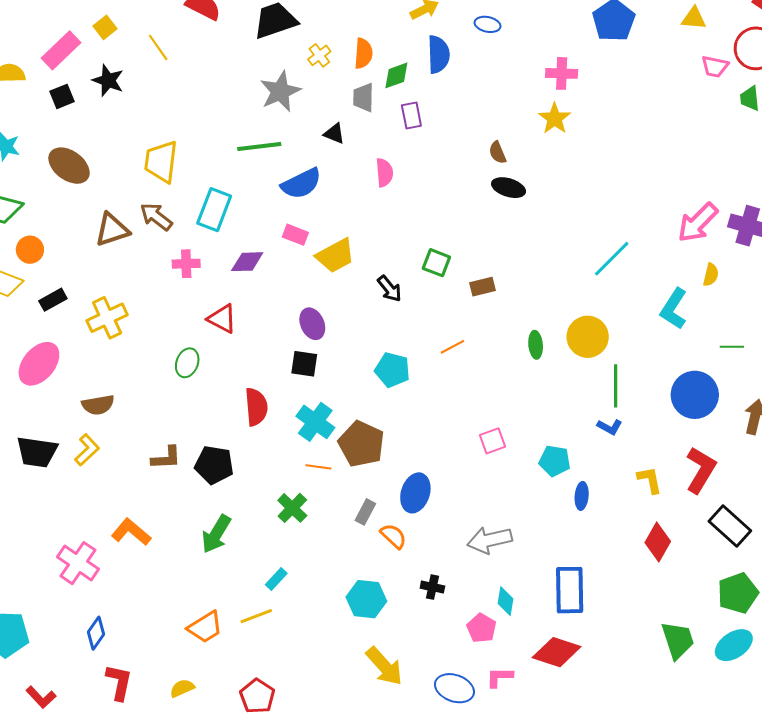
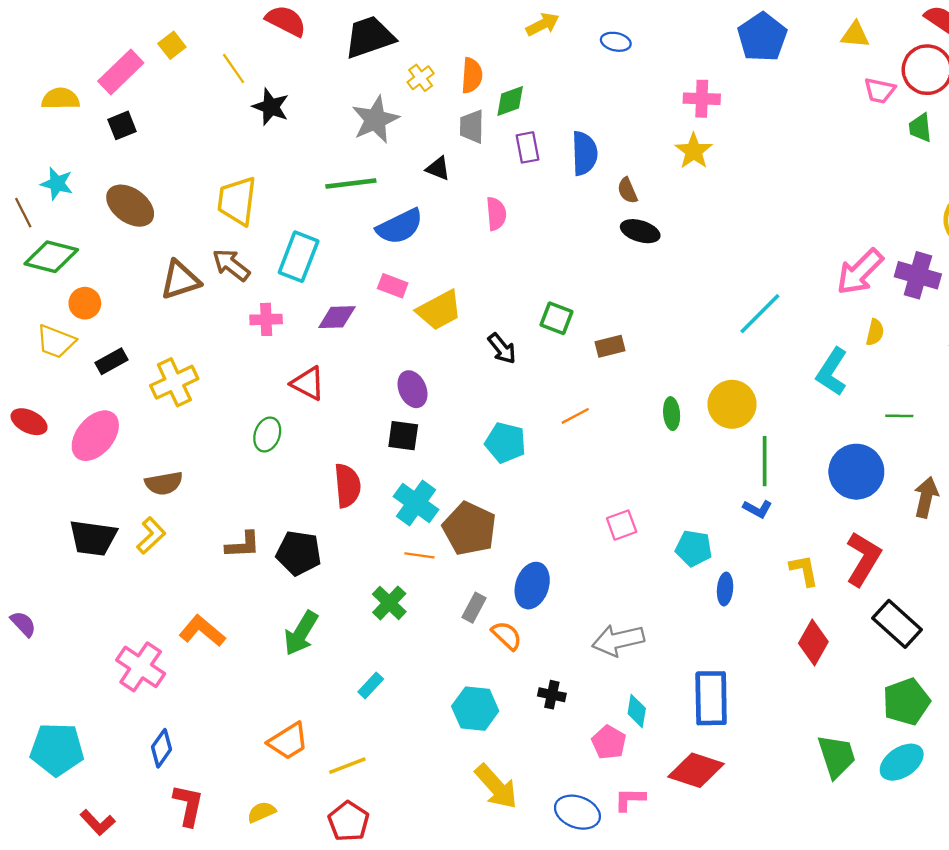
blue semicircle: (438, 54) -> (584, 153), moved
black star: (108, 80) -> (271, 107), moved
yellow line: (256, 616) -> (347, 766), moved

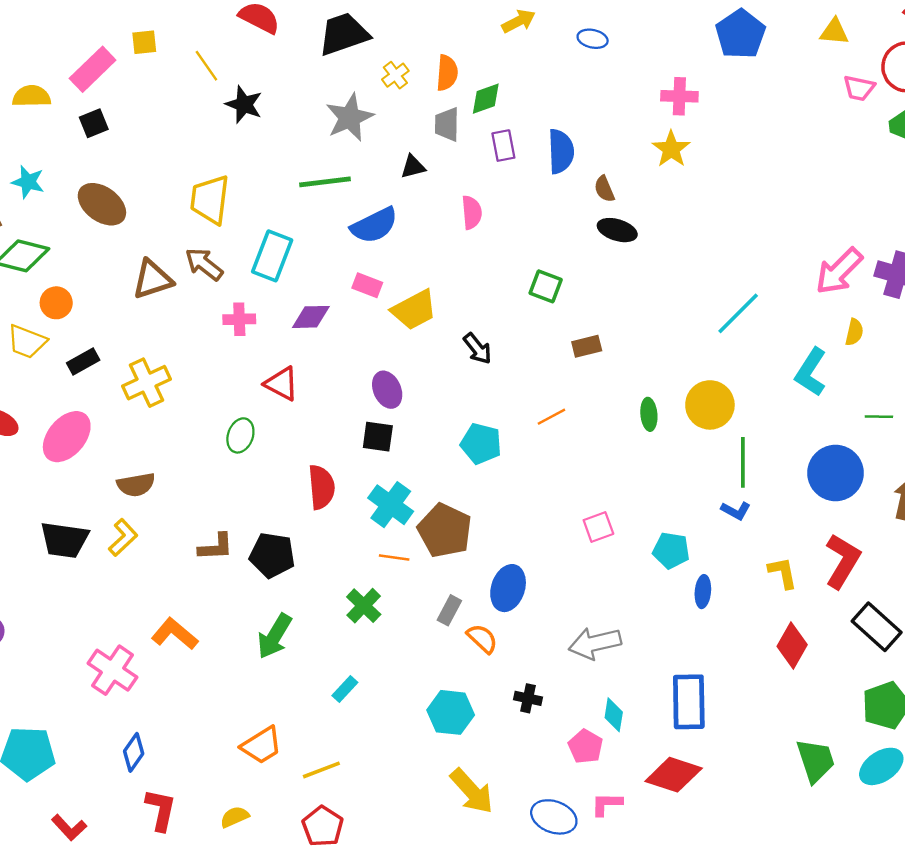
yellow square: (172, 45) -> (144, 42), turned 32
black triangle: (438, 168) -> (413, 167), turned -36
green square: (557, 318) -> (546, 286), moved

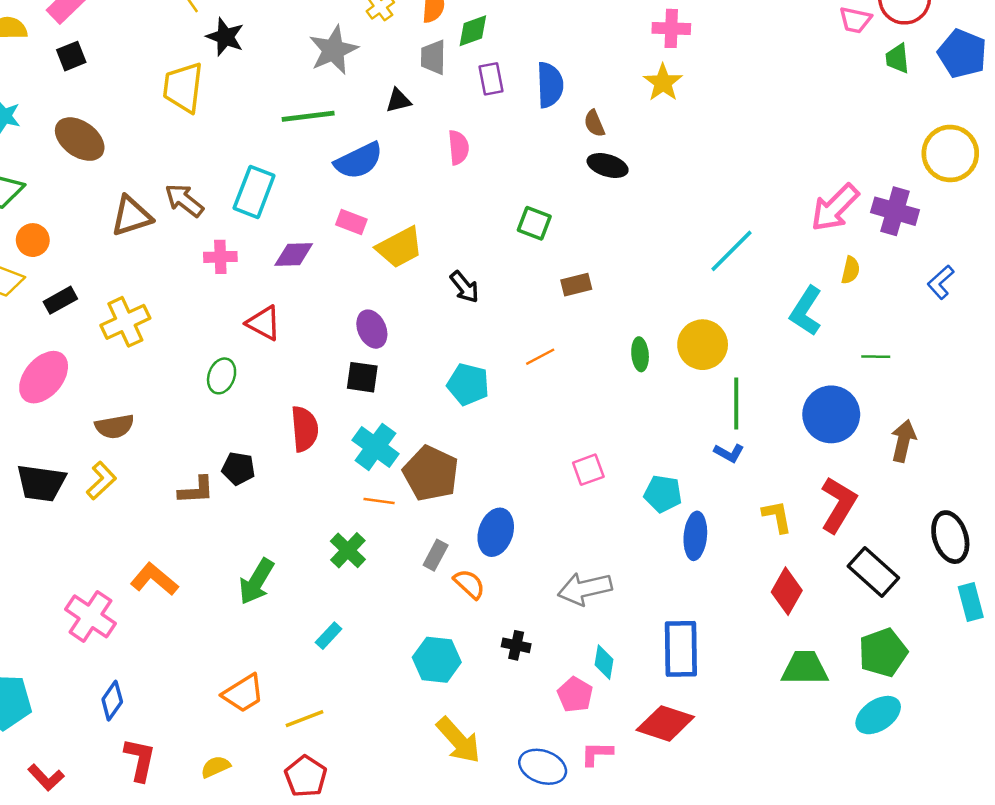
yellow trapezoid: (210, 200) -> (183, 87), moved
black pentagon: (272, 555) -> (238, 469), moved, size x0.7
blue ellipse: (703, 592) -> (695, 536), size x1.4
green trapezoid: (816, 761) -> (805, 668), moved, turned -72

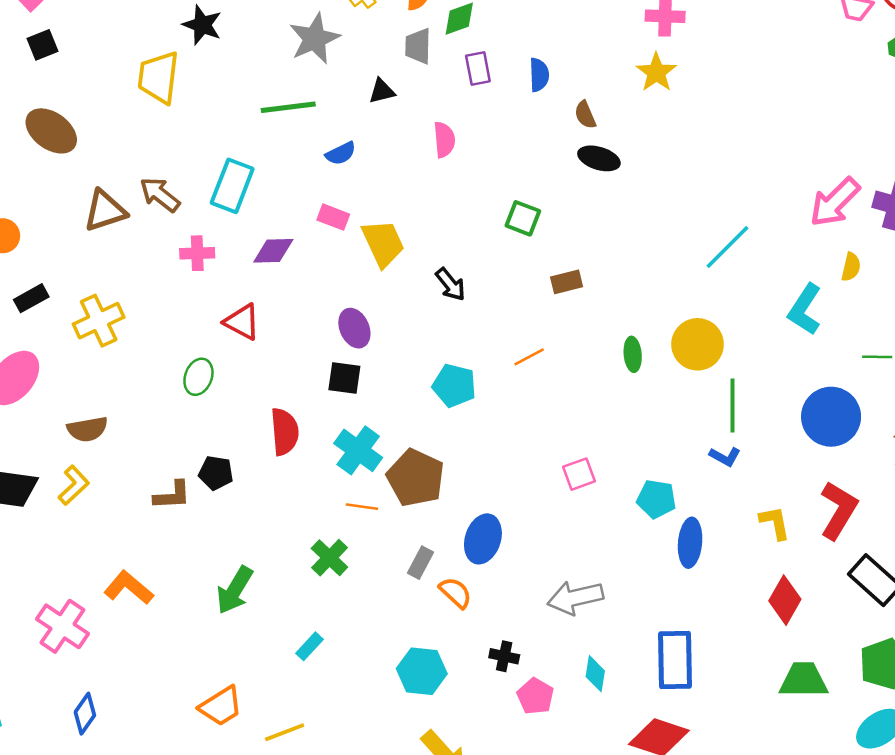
blue semicircle: (550, 85) -> (539, 75), size x0.7
blue semicircle: (359, 161) -> (341, 153), size x0.6
yellow trapezoid: (400, 247) -> (383, 243), turned -87
pink pentagon: (575, 695) -> (535, 696), moved

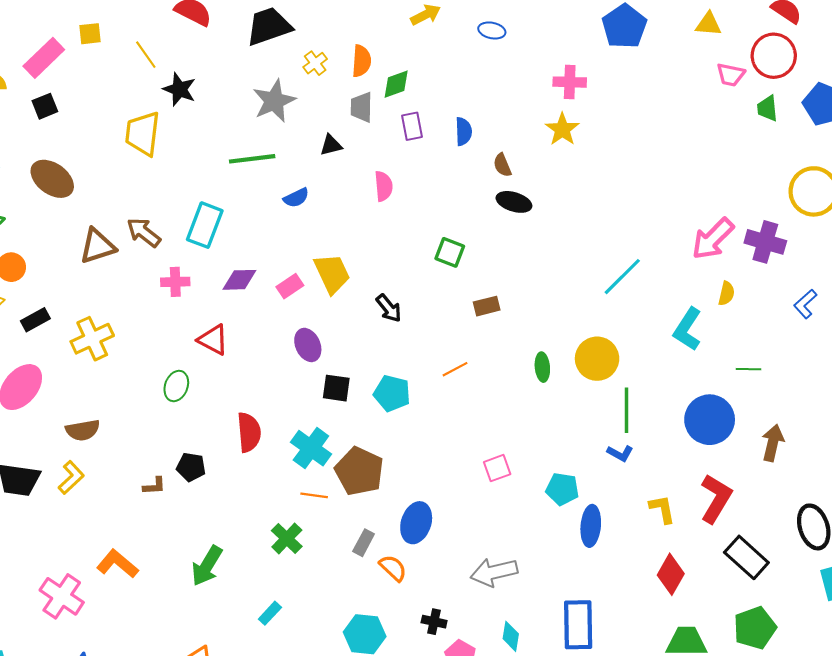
pink rectangle: (333, 217) -> (290, 286), moved, turned -55
black square: (344, 378) -> (336, 388), moved
brown L-shape: (172, 495) -> (154, 486), size x0.7

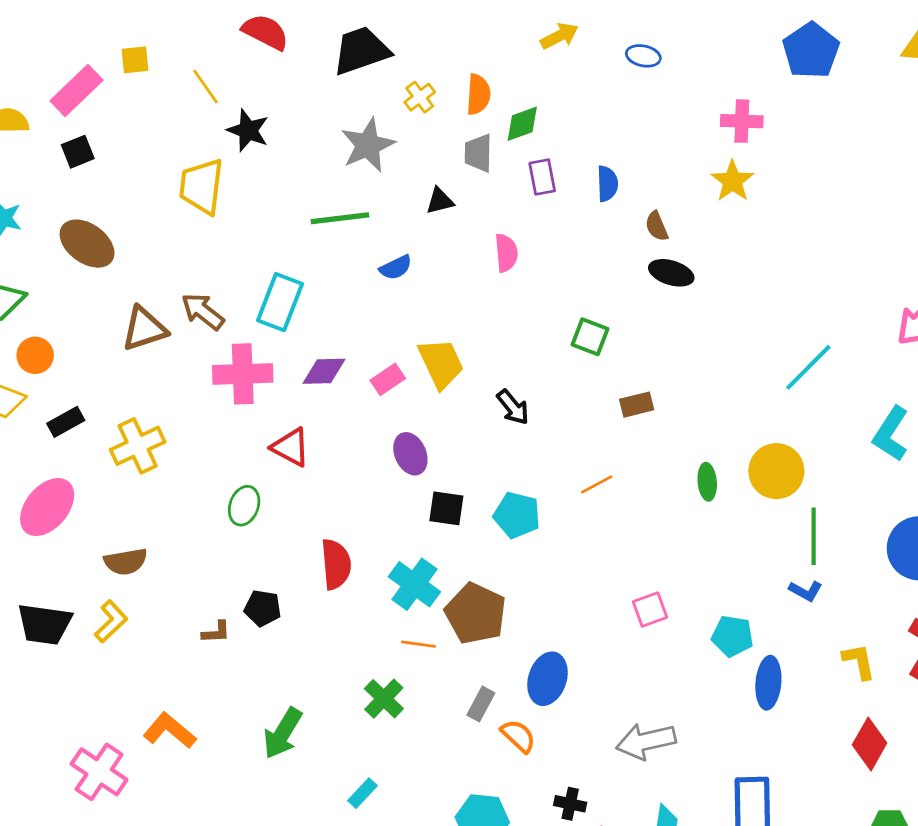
pink cross: (175, 282) -> (243, 374), size x1.6

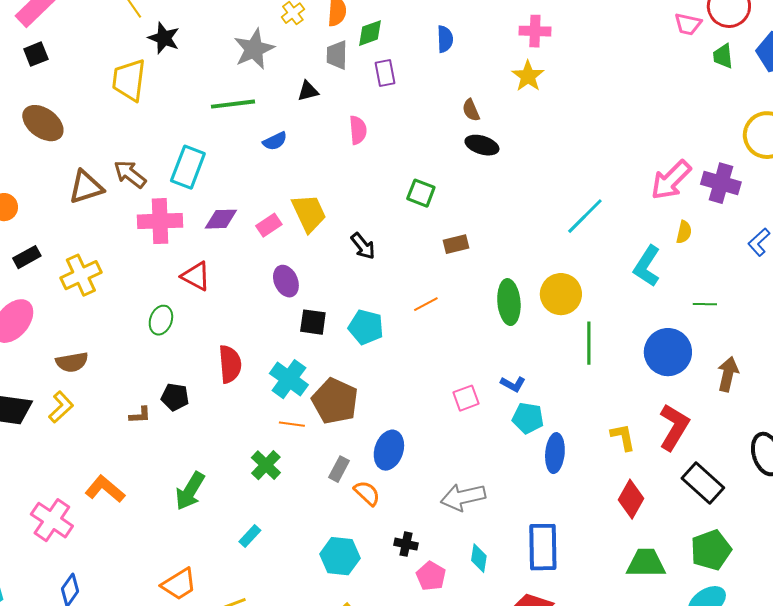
blue semicircle: (607, 184) -> (445, 39), moved
green ellipse: (707, 482) -> (509, 302), size x1.6
blue L-shape: (806, 591) -> (513, 384), moved

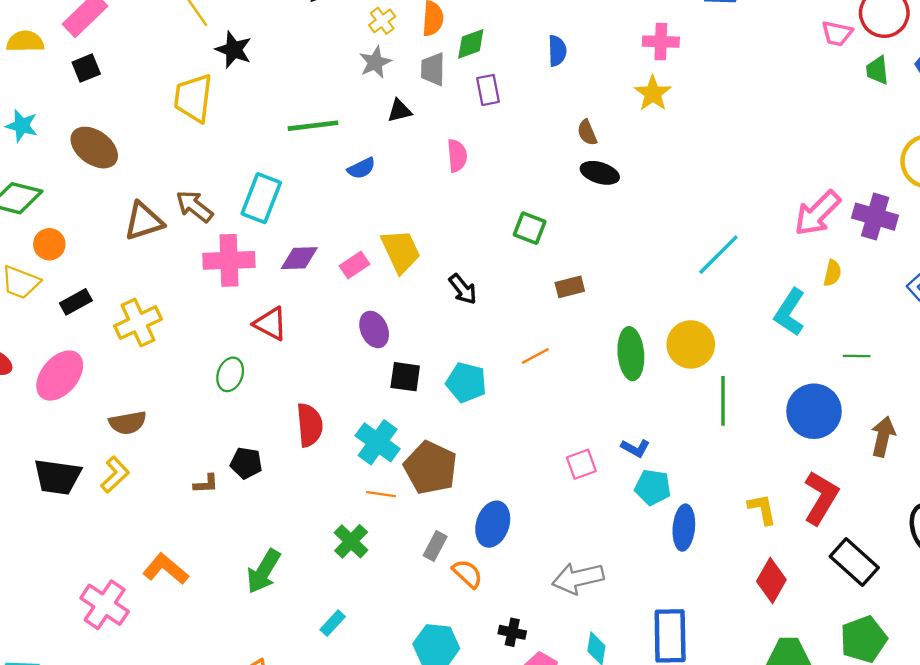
gray star: (254, 49) -> (375, 62), moved, size x0.7

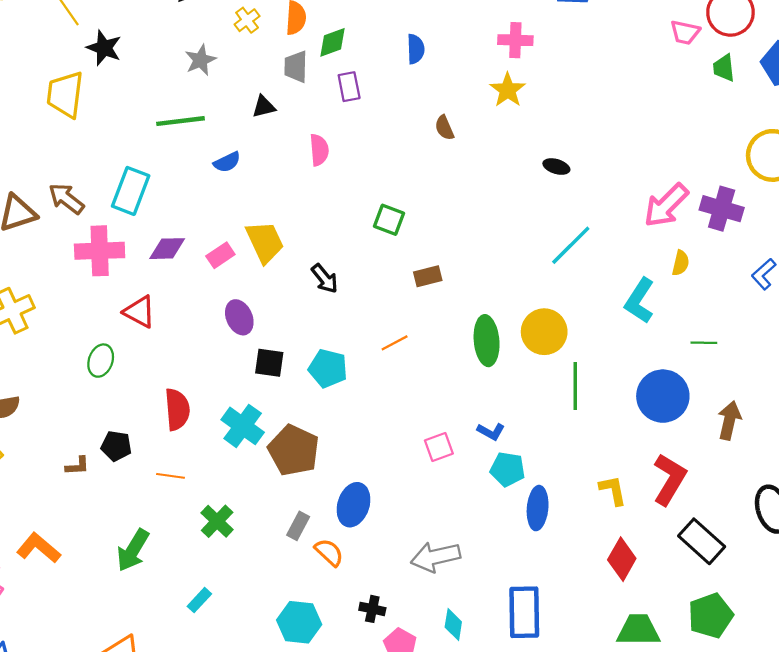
gray star: (375, 62) -> (200, 60), moved
black ellipse: (600, 173) -> (556, 167), moved, size x0.7
orange line: (381, 494) -> (171, 476), moved

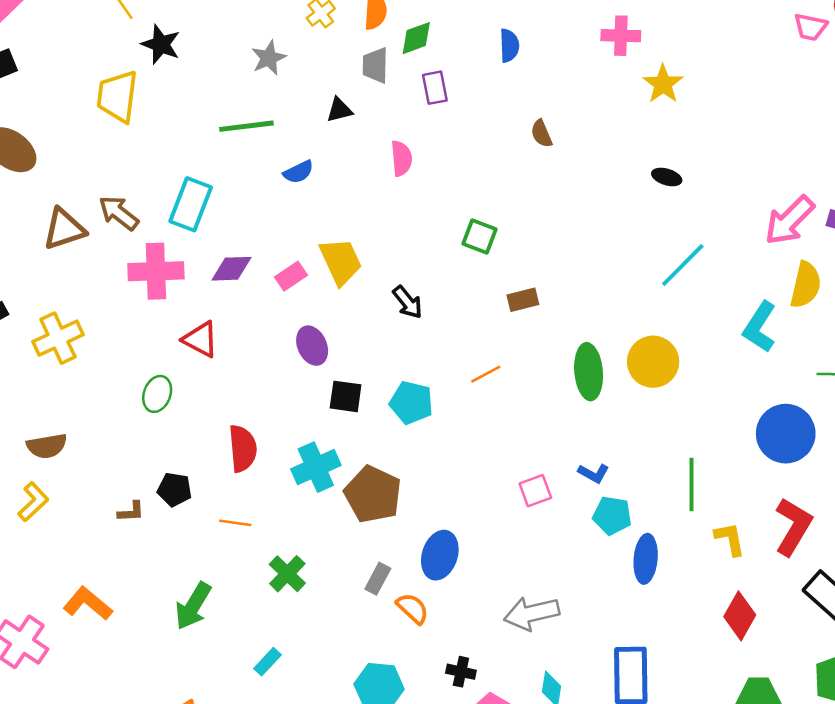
yellow star: (508, 90) -> (663, 84), moved
yellow semicircle: (681, 263) -> (806, 285), size x1.6
green line: (575, 386) -> (691, 484), moved
cyan cross: (243, 426) -> (316, 467), turned 30

